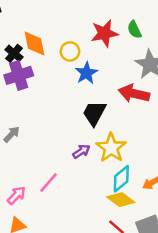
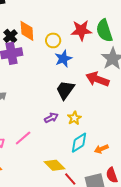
green semicircle: (134, 30) -> (104, 31), size x1.6
yellow star: (111, 148) -> (74, 118), size x0.6
yellow diamond: (121, 200) -> (55, 165), moved

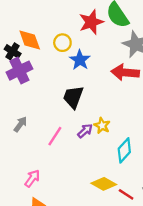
black trapezoid: (65, 90) -> (73, 97), moved
yellow star: (74, 118) -> (102, 126), moved
pink line: (23, 138) -> (55, 136), moved

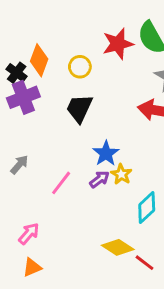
orange diamond: (30, 40) -> (39, 60), turned 35
blue star: (80, 60) -> (106, 153), moved
black trapezoid: (73, 97) -> (79, 108), moved

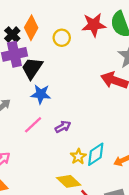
black trapezoid: (79, 108) -> (32, 68), moved
blue star: (106, 153) -> (41, 94), moved, turned 30
yellow star: (121, 174) -> (78, 157), moved

